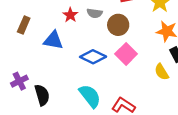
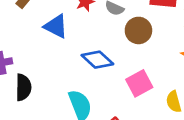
pink square: (126, 54) -> (139, 83), moved

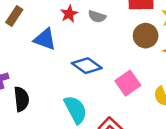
brown circle: (138, 30) -> (146, 36), moved

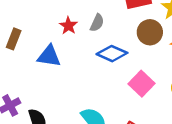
gray semicircle: (97, 17) -> (97, 23), turned -72
blue diamond: (87, 66) -> (112, 54), moved

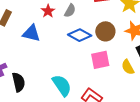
brown circle: (150, 32) -> (105, 31), moved
pink square: (141, 84) -> (100, 60), turned 30

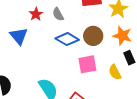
gray semicircle: (70, 11) -> (58, 14), turned 120
blue triangle: (31, 33) -> (19, 36), turned 36

